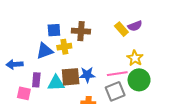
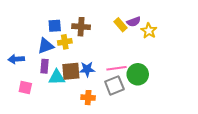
yellow star: (135, 58) -> (149, 31), moved
purple rectangle: (36, 80) -> (45, 66), moved

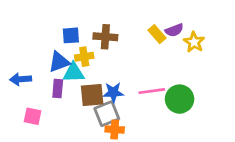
cyan triangle: (57, 77) -> (74, 73), moved
gray square: (114, 85) -> (107, 114), moved

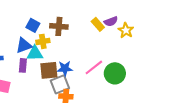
blue square: (71, 35) -> (33, 25), turned 32
pink line: (152, 91) -> (94, 67), turned -30

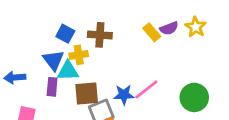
yellow star: (126, 30) -> (196, 27), moved
blue triangle: (24, 45) -> (53, 60), turned -48
blue star: (65, 68) -> (124, 95), moved
green circle: (115, 73) -> (194, 97), moved

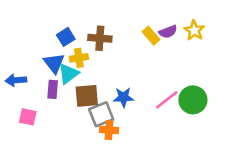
blue square: (65, 34) -> (66, 37), turned 30
cyan triangle: (68, 71) -> (68, 74), turned -35
pink line: (146, 89) -> (167, 100), moved

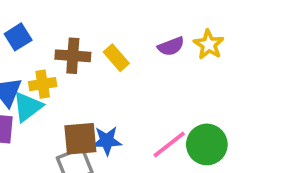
yellow rectangle: (151, 36) -> (116, 58), moved
blue square: (66, 37) -> (18, 37), moved
brown square: (87, 96) -> (80, 139), moved

